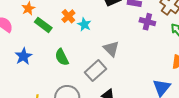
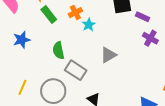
gray triangle: (111, 49) -> (108, 55), turned 30
gray rectangle: (95, 71) -> (76, 70), moved, turned 60

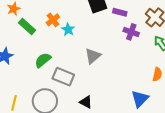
green semicircle: (58, 50) -> (43, 60), turned 72

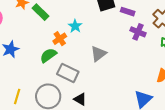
orange cross: (53, 20) -> (60, 39), moved
green rectangle: (27, 26) -> (41, 12), moved
black triangle: (86, 102) -> (80, 99), moved

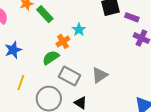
gray triangle: (98, 54) -> (100, 75), moved
yellow line: (17, 97) -> (21, 83), moved

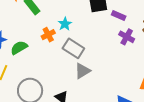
green semicircle: (51, 58) -> (19, 48), moved
gray rectangle: (69, 76) -> (73, 48), moved

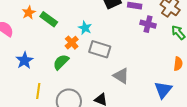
green semicircle: (19, 48) -> (61, 62), moved
gray triangle: (82, 71) -> (121, 76), moved, turned -42

